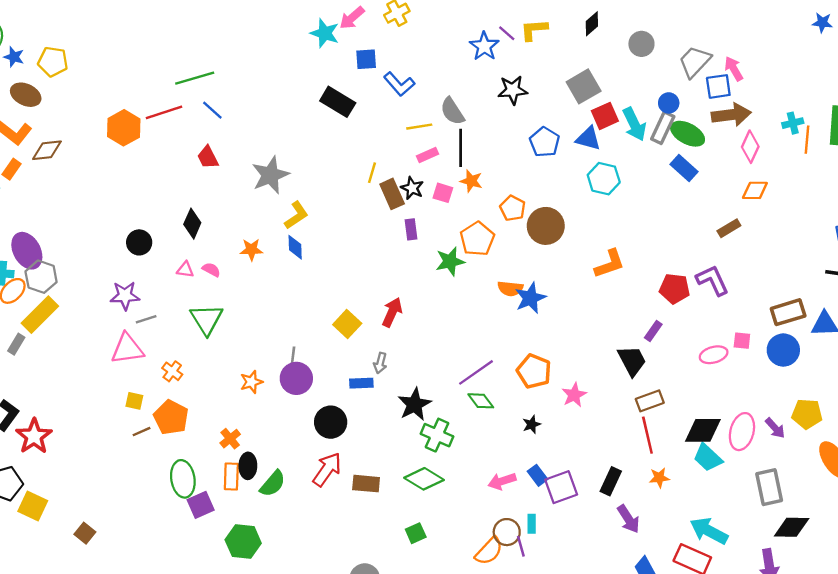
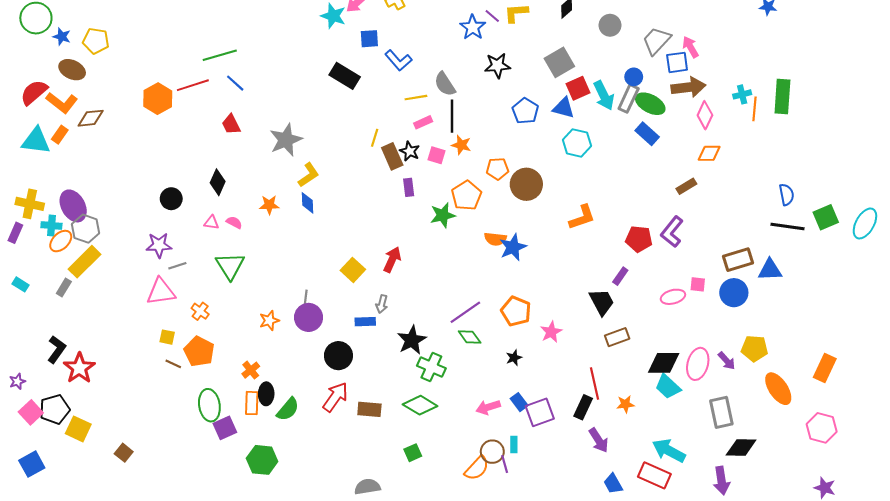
orange pentagon: (513, 208) -> (497, 169), turned -30
purple L-shape: (712, 280) -> (672, 232), turned -116
brown line: (142, 432) -> (173, 364), turned 49
red line: (647, 435) -> (594, 384), moved

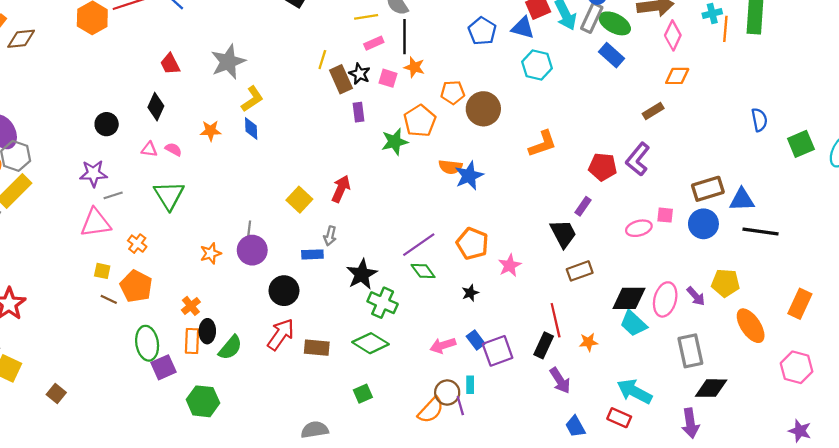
red trapezoid: (231, 124) -> (170, 64), moved
black line: (788, 227) -> (760, 231), moved
red rectangle: (654, 475) -> (619, 418), size x0.7

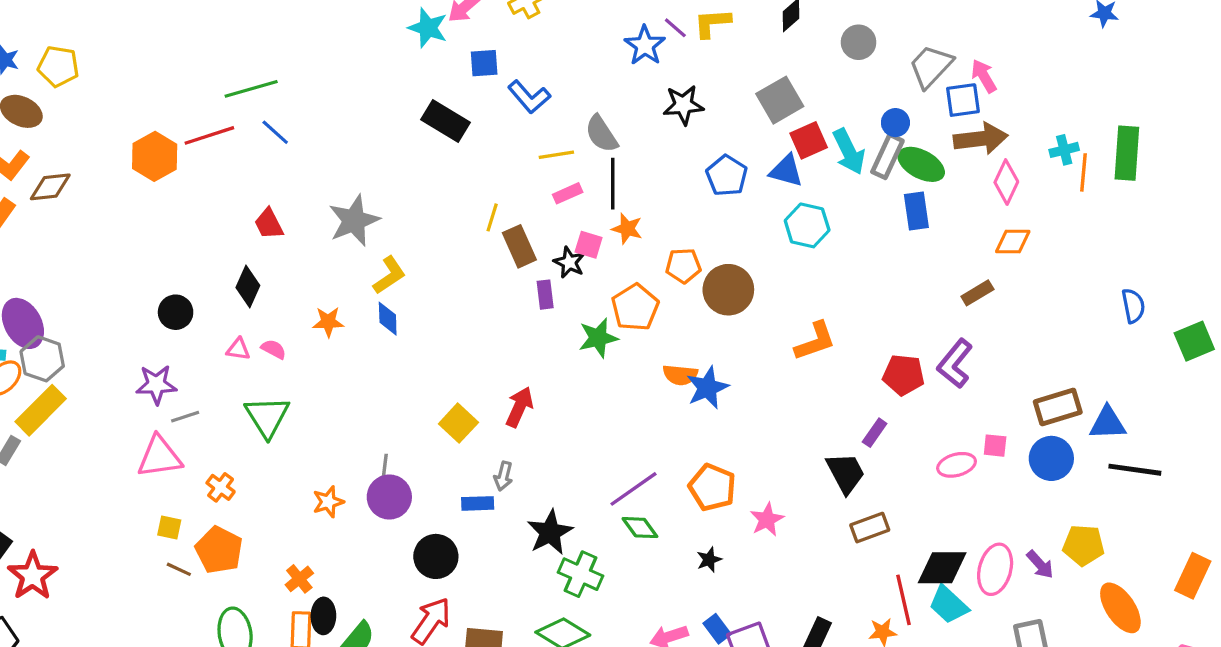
blue rectangle: (611, 55) -> (916, 211), turned 40
black star: (360, 74) -> (569, 262), moved
red line: (556, 320) -> (904, 600), moved

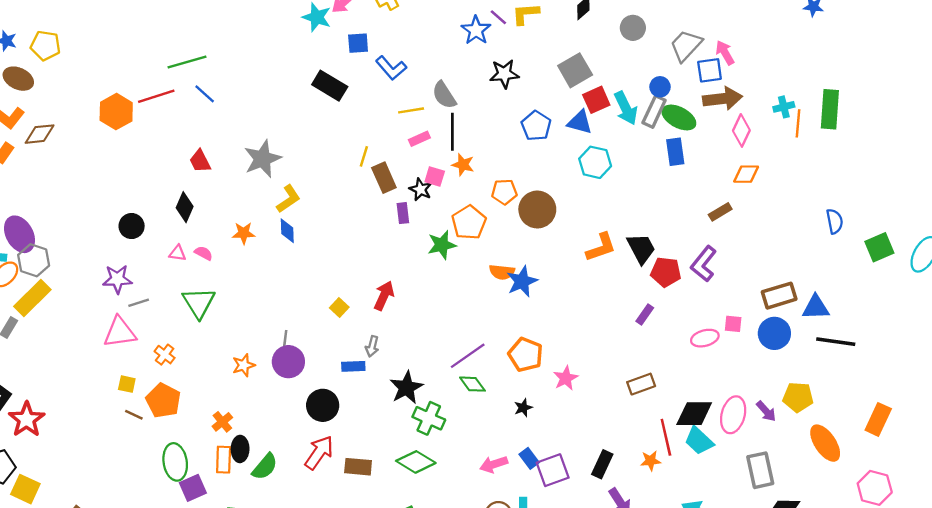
yellow square: (458, 423) -> (339, 307), size x0.7
black trapezoid: (846, 473) -> (641, 248), moved

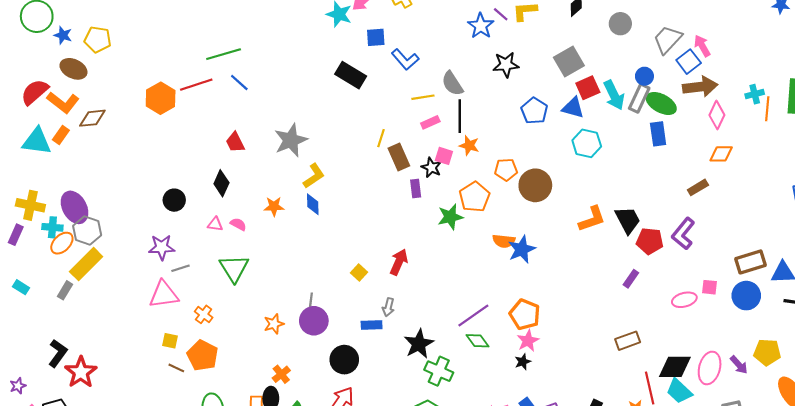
blue square: (710, 70) -> (689, 62), turned -30
pink star: (566, 378) -> (528, 341), moved
orange cross: (222, 422) -> (281, 374), moved

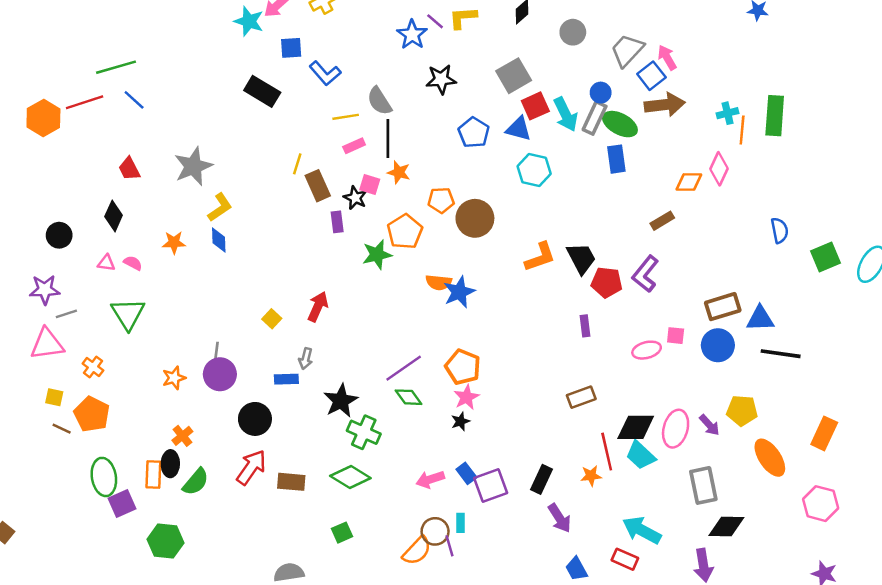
pink diamond: (717, 115) -> (719, 169), moved
purple rectangle: (631, 279) -> (585, 326), turned -42

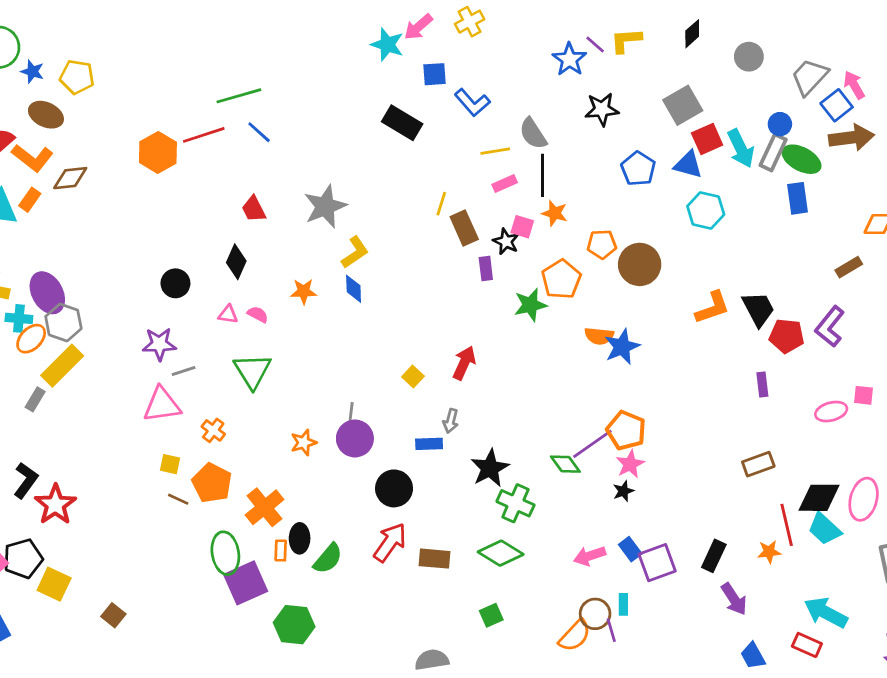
purple line: (404, 368) -> (592, 444), moved
orange cross: (182, 436) -> (265, 507), moved, size x1.6
orange rectangle: (153, 475) -> (281, 550), size x0.7
purple square: (122, 504) -> (246, 583), size x1.4

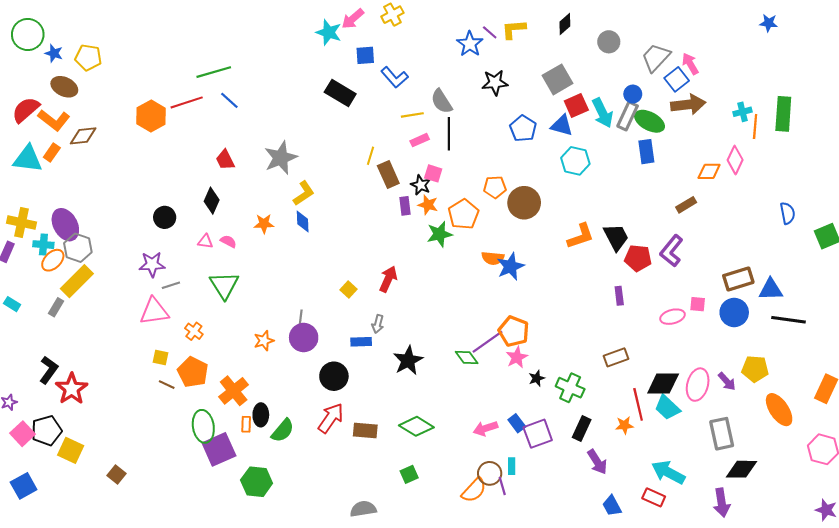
orange star: (555, 213) -> (428, 205), moved
black star: (623, 491) -> (537, 378), moved
green cross: (515, 503) -> (570, 388), moved

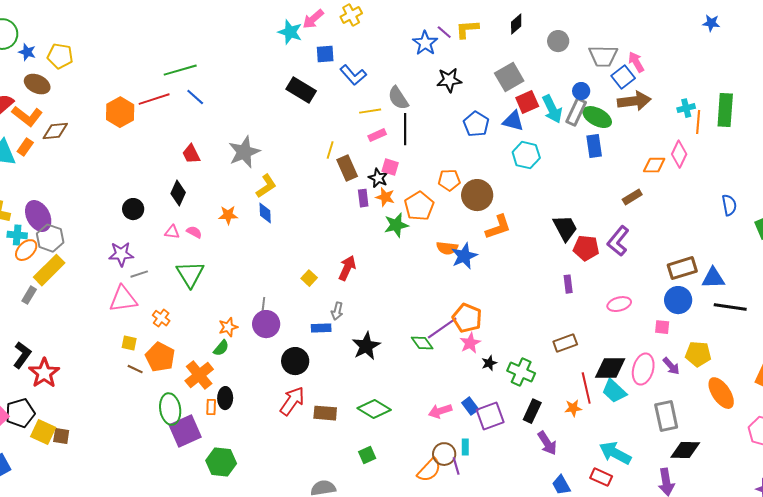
gray trapezoid: (656, 57) -> (603, 56), turned -132
orange L-shape: (581, 236) -> (498, 227), moved
pink square: (698, 304) -> (662, 327), moved
green semicircle: (283, 431) -> (221, 348), moved, size x0.7
brown square: (117, 474) -> (61, 436), moved, turned -30

